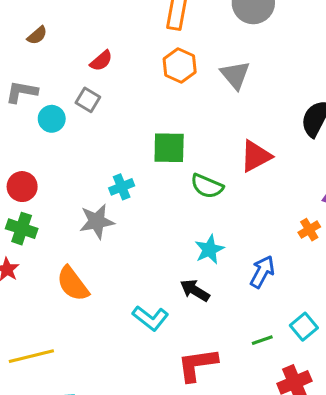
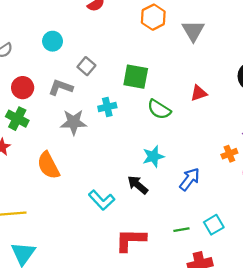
gray L-shape: (22, 92) -> (61, 87), moved
gray square: (88, 100) -> (86, 66), moved
red triangle: (256, 156) -> (199, 93), size x0.7
cyan cross: (122, 187) -> (107, 107), moved

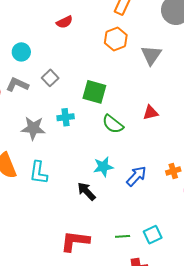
gray L-shape: (61, 87) -> (17, 85), moved
blue arrow: (190, 179) -> (136, 176), moved
cyan L-shape: (102, 200) -> (39, 173), moved, turned 45

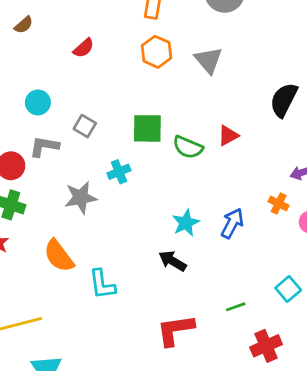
green semicircle: (113, 124) -> (188, 147), moved
orange cross: (173, 171) -> (279, 203), turned -32
cyan L-shape: (39, 173) -> (102, 284), moved
cyan square: (153, 235) -> (288, 289), moved

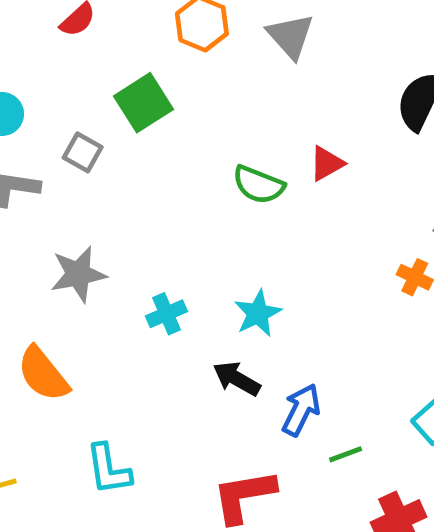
green square: (147, 128) -> (143, 103), moved, turned -32
cyan cross: (119, 172) -> (166, 314), moved
blue arrow: (232, 223) -> (301, 410), moved
cyan L-shape: (102, 284) -> (108, 469), moved

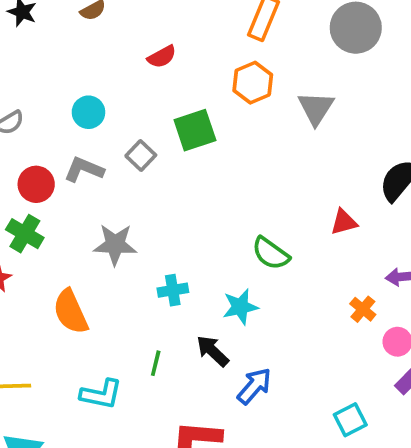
red triangle: (327, 163) -> (344, 222), moved
green semicircle: (258, 185) -> (271, 253), moved
green line: (346, 454) -> (156, 363), moved, turned -70
cyan L-shape: (108, 469) -> (101, 394), turned -84

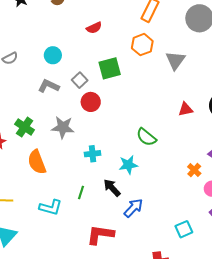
red circle: (36, 184) -> (91, 102), moved
red triangle: (344, 222) -> (186, 109), moved
green cross: (25, 234) -> (25, 127), moved

